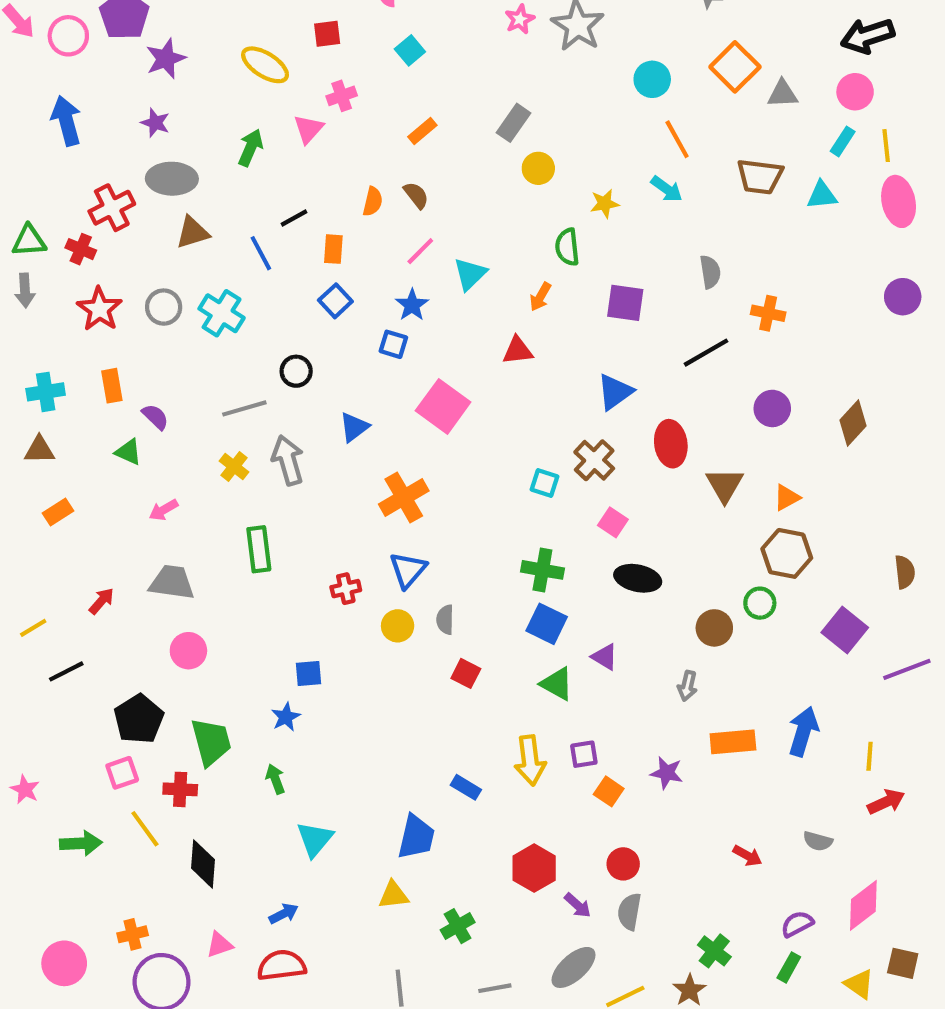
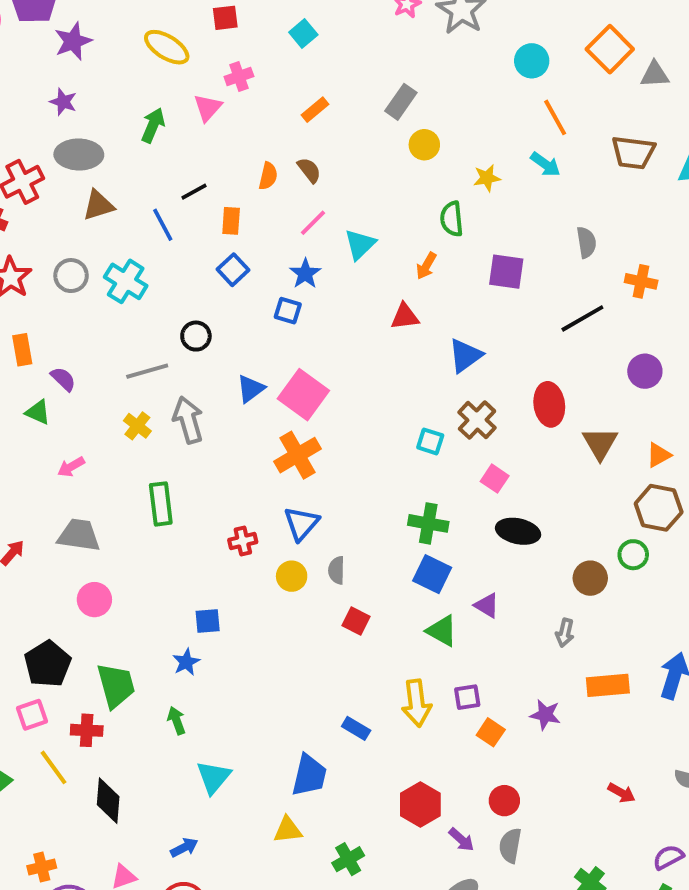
blue triangle: (615, 392) -> (465, 356), moved
pink square: (443, 406) -> (303, 395), moved

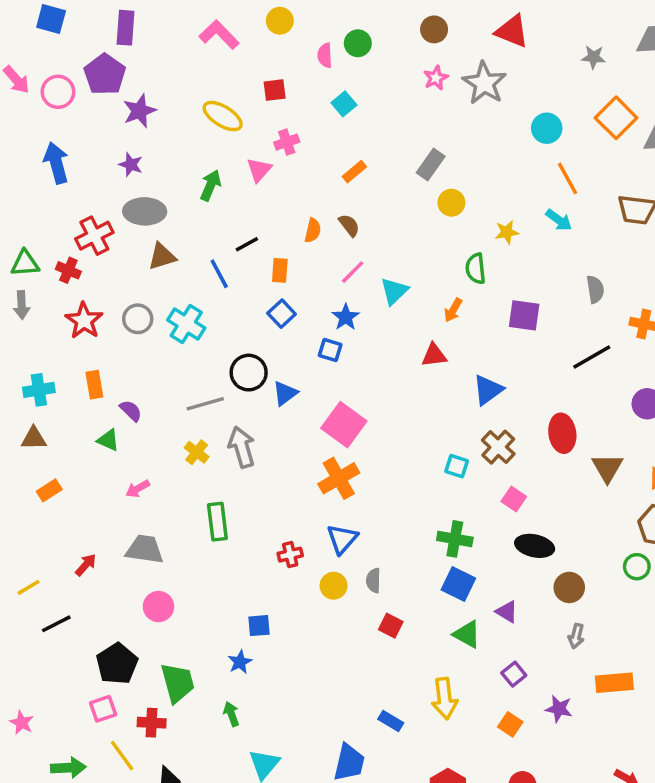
black circle: (196, 336) -> (249, 373), size x1.4
blue triangle: (251, 389) -> (285, 393), moved
brown circle: (590, 578) -> (569, 587), moved
purple square: (467, 697) -> (514, 674), moved, turned -30

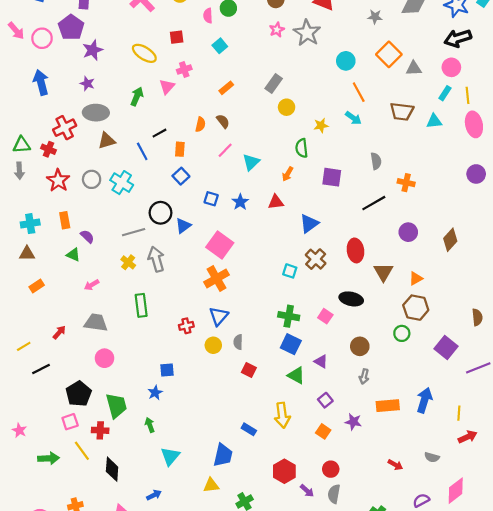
blue star: (346, 317) -> (240, 202), moved
pink square: (514, 499) -> (325, 316), moved
black ellipse: (535, 546) -> (351, 299), moved

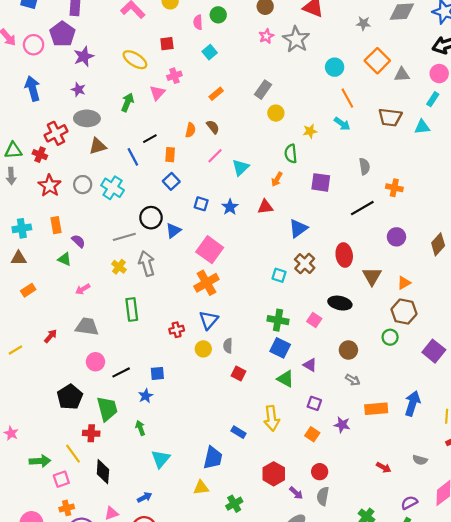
black line: (41, 369) -> (121, 372), moved
gray arrow: (364, 376) -> (353, 380), turned -72
purple square: (325, 400) -> (314, 403), turned -32
pink square: (70, 422) -> (61, 479), moved

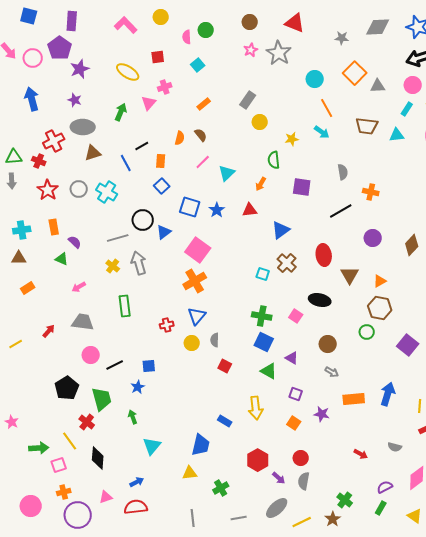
blue square: (201, 204) -> (190, 207), size x1.5
red cross: (91, 433) -> (87, 422), turned 35

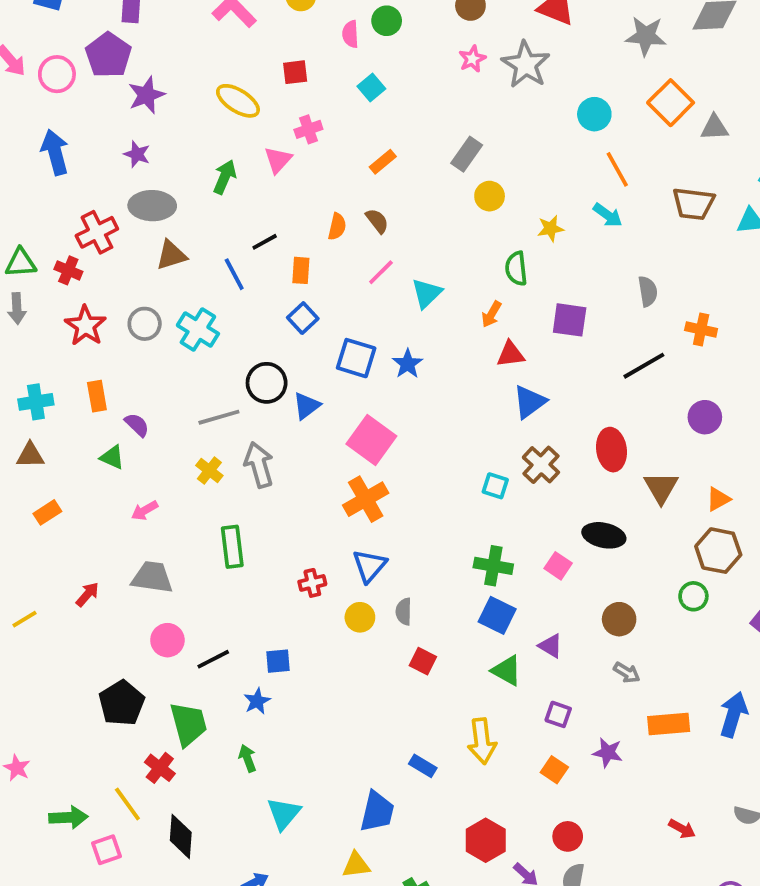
gray star: (342, 38) -> (646, 36), size x1.5
red triangle: (250, 210) -> (510, 354), moved

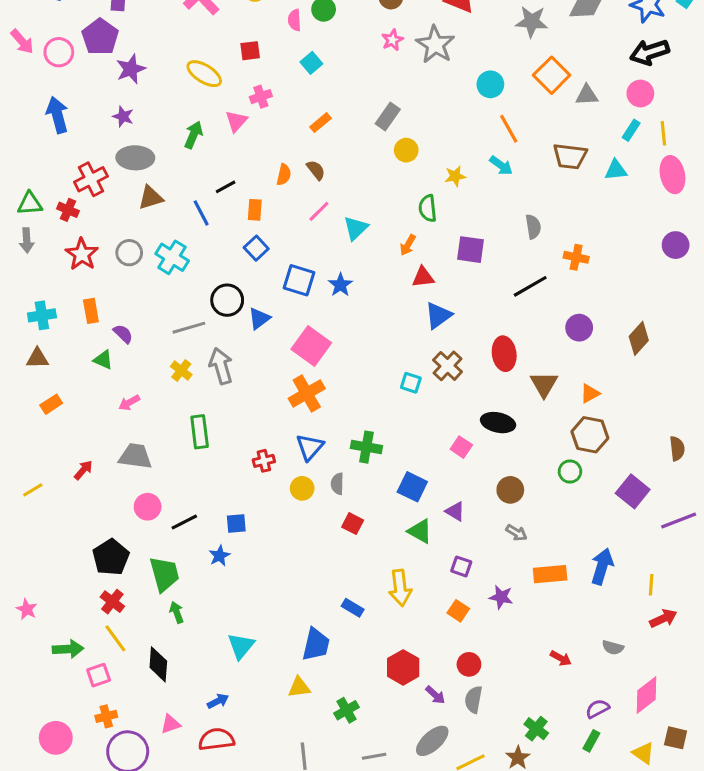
green cross: (493, 566) -> (366, 447), moved
green arrow: (247, 758) -> (177, 612), moved
red cross: (160, 768) -> (112, 602), moved

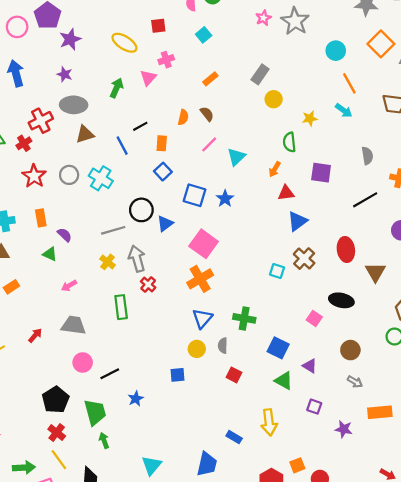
red cross: (68, 210) -> (24, 143), turned 35
red cross: (264, 461) -> (148, 285), moved, turned -35
blue square: (236, 524) -> (178, 375), moved
orange square: (458, 611) -> (297, 465), moved, turned 35

